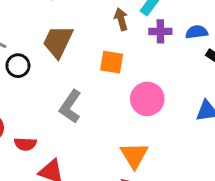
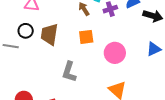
black circle: (18, 66) -> (26, 31), moved

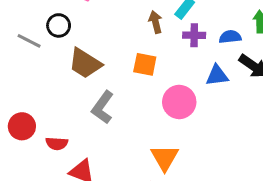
brown trapezoid: (49, 34) -> (85, 63), moved, turned -85
blue triangle: (154, 49) -> (217, 76), moved

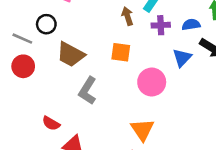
blue triangle: (217, 76) -> (182, 58), turned -36
red circle: (22, 126) -> (23, 66), moved
red semicircle: (57, 143) -> (51, 123), turned 30

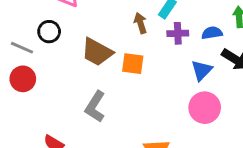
brown trapezoid: (71, 54) -> (97, 52), moved
pink circle: (152, 82) -> (205, 108), moved

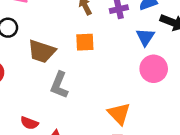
brown trapezoid: (97, 52) -> (42, 51), moved

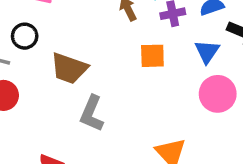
orange square: (85, 42) -> (152, 56), moved

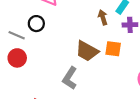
brown trapezoid: (69, 68) -> (87, 51), moved

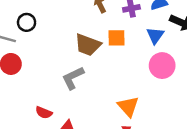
gray L-shape: (70, 78) -> (73, 78), turned 40

